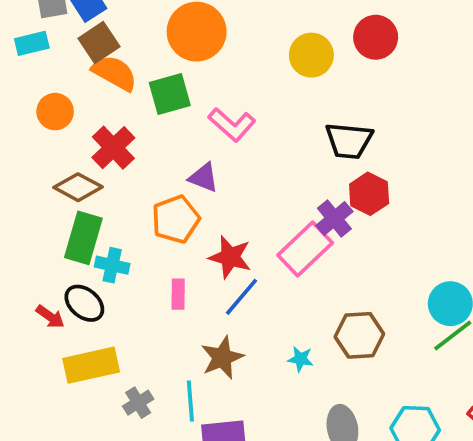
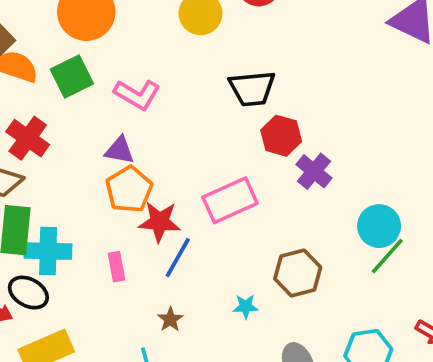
purple cross: (334, 218) -> (314, 171), moved
orange pentagon: (176, 219) -> (129, 189), moved
pink rectangle: (305, 249) -> (230, 200), turned 30
cyan cross: (112, 265) -> (48, 251), size x1.4
brown star: (222, 358) -> (170, 319), size x0.6

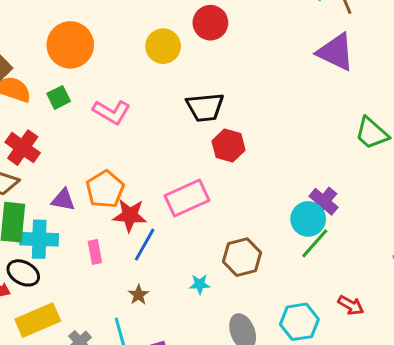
green square: (72, 76) -> (59, 97), size x0.7
purple triangle: (120, 150) -> (63, 200), moved
purple cross: (314, 171) -> (324, 202), moved

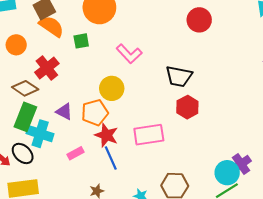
yellow circle: (163, 46) -> (112, 88), moved
pink L-shape: (112, 112) -> (129, 54), moved
blue line: (145, 245) -> (111, 158), turned -70
pink rectangle: (95, 252) -> (75, 153), turned 56

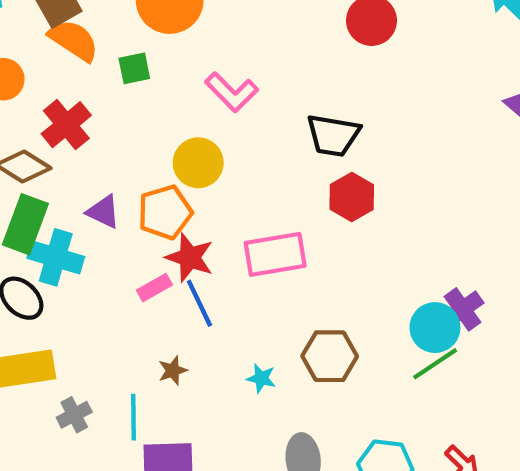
pink rectangle: (75, 153) -> (154, 288), moved

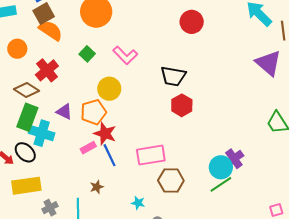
green square: (134, 68) -> (87, 54), moved, turned -35
pink rectangle: (275, 254) -> (151, 155), moved
cyan star: (261, 378) -> (138, 203), moved

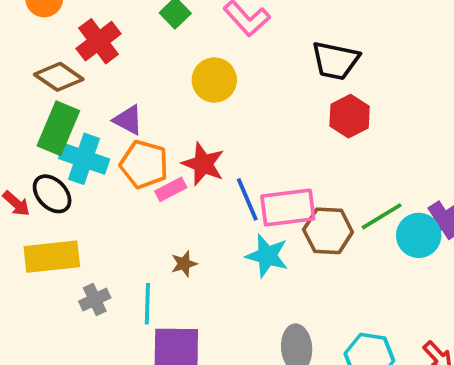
orange pentagon: (93, 112) -> (144, 164), moved, turned 30
blue line: (109, 155) -> (247, 199), moved
brown hexagon: (171, 181) -> (328, 231), moved
green line: (221, 184) -> (382, 216), moved
cyan star: (138, 203) -> (267, 256), moved, size x1.6

